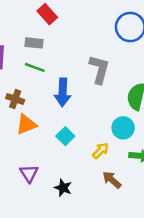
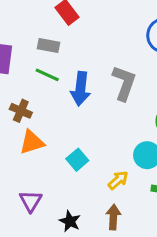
blue arrow: (63, 92) -> (81, 89), moved
brown arrow: (112, 180) -> (113, 217), moved, turned 48

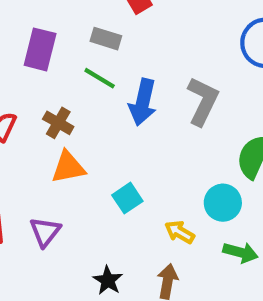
yellow arrow: (118, 180) -> (180, 232), turned -115
purple triangle: (31, 201) -> (45, 232), moved

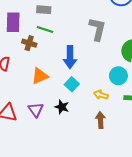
blue arrow: (143, 102) -> (70, 57), moved
brown cross: (58, 123) -> (29, 43), moved
black star: (108, 280) -> (62, 107), moved

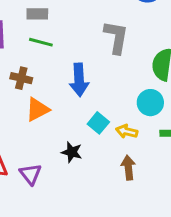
brown cross: (29, 43) -> (21, 78), moved
cyan square: (72, 84) -> (98, 123), moved
purple triangle: (36, 110) -> (31, 174), moved

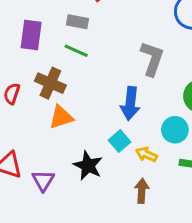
brown cross: (21, 78) -> (50, 83), size x1.4
blue arrow: (79, 80) -> (130, 103), moved
black star: (72, 152) -> (88, 166), size x1.4

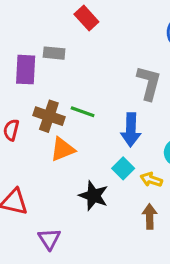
gray rectangle: (77, 22) -> (54, 53), moved
green line: (76, 51) -> (83, 112), moved
purple triangle: (43, 180) -> (49, 239), moved

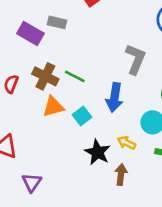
purple rectangle: (26, 70) -> (30, 33), turned -70
cyan square: (123, 168) -> (82, 116), moved
black star: (94, 196) -> (97, 152), moved

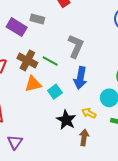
gray L-shape: (135, 59) -> (76, 46), moved

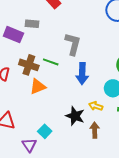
cyan square: (55, 92) -> (45, 131), moved

